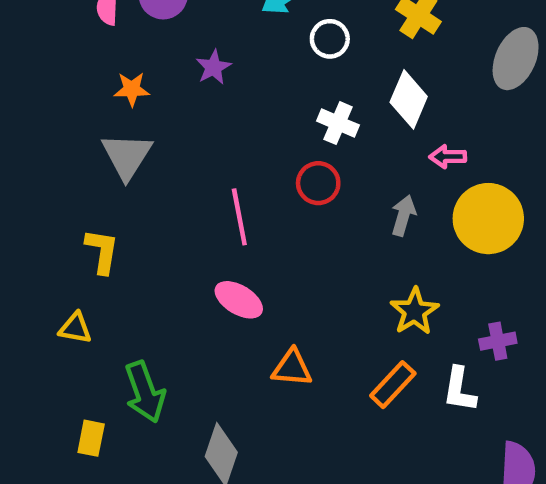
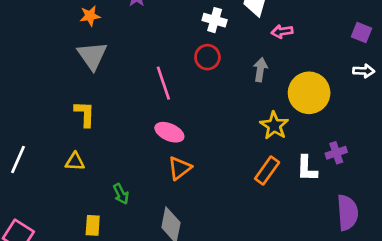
yellow circle: (488, 219) -> (309, 93), moved
purple cross: (498, 341) -> (336, 153), moved
orange triangle: (292, 368) -> (180, 168), moved, turned -35
green arrow: (145, 392) -> (121, 194), size x0.6

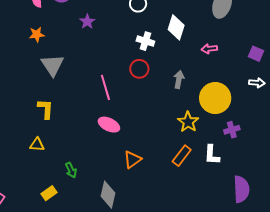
orange star: (90, 16) -> (37, 34), moved
pink arrow: (282, 32) -> (209, 49), moved
purple cross: (336, 153) -> (232, 130), moved
orange triangle: (180, 168) -> (132, 160), moved
yellow rectangle: (93, 225) -> (49, 193), turned 49

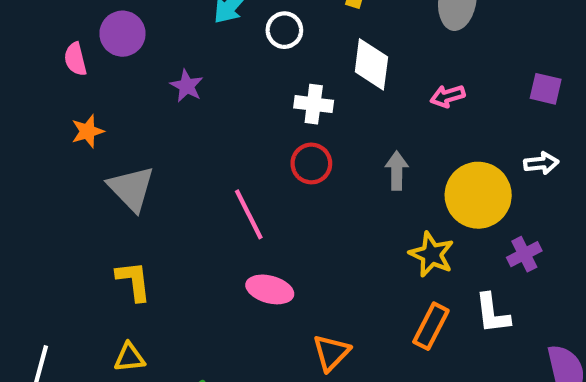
white arrow: (257, 83) -> (541, 163), moved

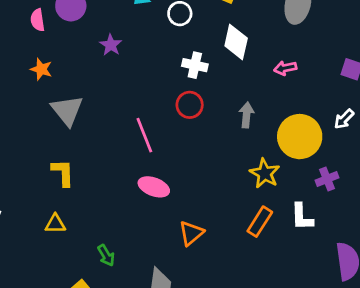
orange star: (88, 131) -> (41, 69), turned 30
white arrow: (541, 163) -> (344, 119), turned 135

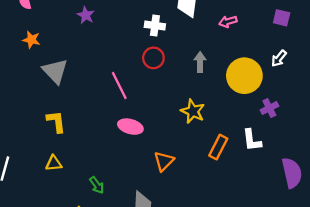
yellow star: (265, 173) -> (193, 111), moved

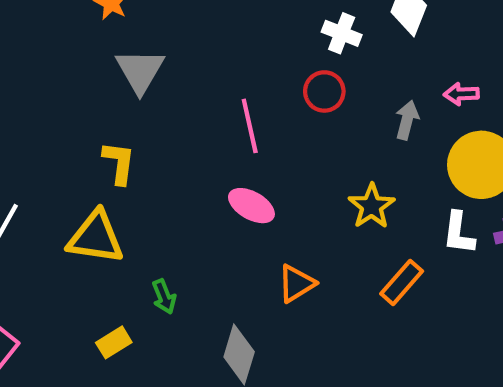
pink arrow: (228, 22) -> (461, 94), moved
white L-shape: (252, 140) -> (459, 233), moved
yellow triangle: (54, 163) -> (96, 237), size x1.8

